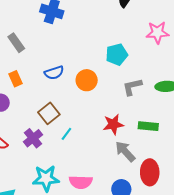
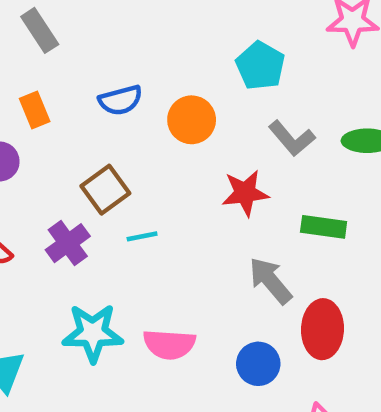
cyan pentagon: (117, 54) -> (260, 66), turned -30
gray L-shape: (132, 87) -> (292, 138), turned -120
red star: (113, 124) -> (245, 193), moved
cyan line: (66, 134) -> (142, 236), turned 40

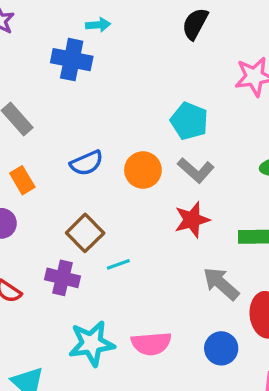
gray L-shape: (292, 138) -> (196, 170), moved
purple cross: (68, 243) -> (62, 278), turned -32

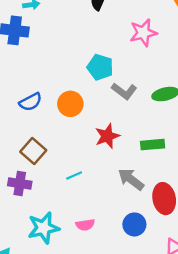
gray L-shape: (196, 170) -> (124, 91), moved
cyan line: (118, 264) -> (74, 175), moved
pink semicircle: (151, 344) -> (85, 225), size x0.7

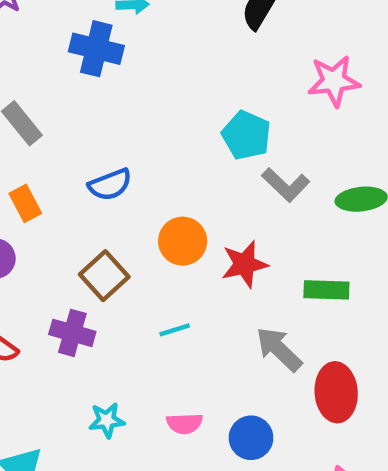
orange circle: (70, 104) -> (183, 241), moved
blue circle: (134, 224) -> (251, 438), moved
cyan star: (44, 228) -> (107, 420), size x0.6

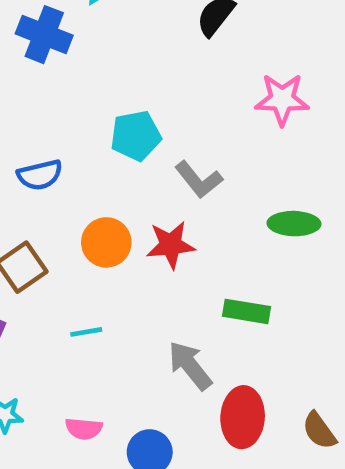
cyan pentagon: (246, 135) -> (136, 136), moved, turned 30
gray L-shape: (286, 185) -> (199, 180), moved
red star: (245, 264) -> (171, 245), moved

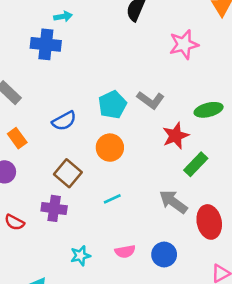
cyan pentagon: (136, 136) -> (112, 105), moved
red star: (171, 245) -> (176, 136), moved
green rectangle: (246, 311) -> (196, 164), turned -40

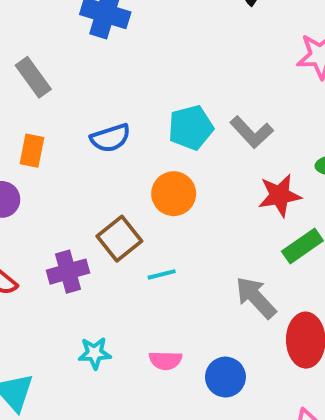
orange rectangle: (17, 138) -> (32, 151), turned 36
brown square: (68, 173) -> (119, 239), moved
purple cross: (54, 208) -> (68, 272), turned -35

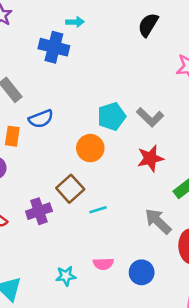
blue semicircle: (110, 138) -> (41, 119), moved
orange circle: (174, 194) -> (90, 148), moved
red star: (280, 195) -> (150, 158), moved
cyan star: (95, 353) -> (66, 276), moved

